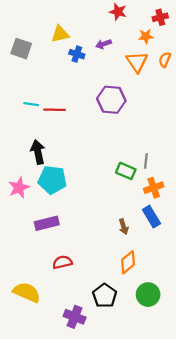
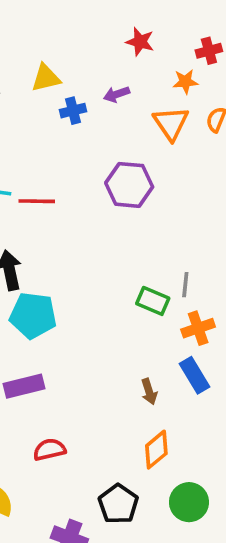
blue cross: (77, 54) -> (73, 111), turned -32

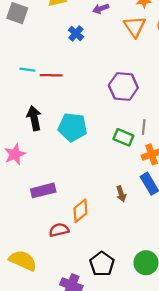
blue cross: (73, 111) -> (76, 33), moved, turned -35
purple hexagon: (129, 185) -> (123, 87), moved
cyan pentagon: (33, 315) -> (73, 127), moved
orange diamond: (156, 450) -> (80, 211), moved

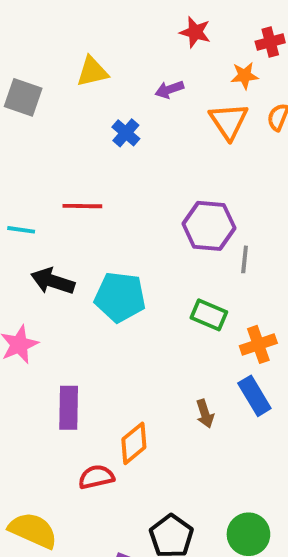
cyan line: (27, 70) -> (21, 230), moved
black arrow: (34, 118) -> (53, 281), turned -60
gray line: (144, 127) -> (245, 259), moved
purple rectangle: (43, 190) -> (69, 408), turned -75

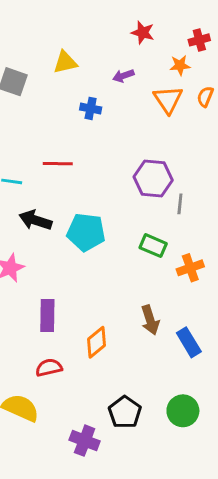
blue cross: (126, 133) -> (91, 108), turned -30
blue rectangle: (254, 396) -> (189, 342), moved
brown arrow: (205, 414) -> (150, 320), size x1.4
red semicircle: (96, 477) -> (49, 368), moved

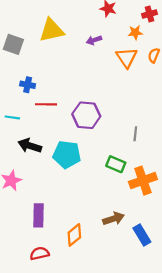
yellow triangle: (65, 62) -> (52, 30), size x1.4
blue cross: (91, 108) -> (28, 85), moved
purple hexagon: (153, 178) -> (86, 115), moved
orange cross: (190, 268) -> (143, 181), size x1.4
brown arrow: (150, 320) -> (114, 219), turned -90

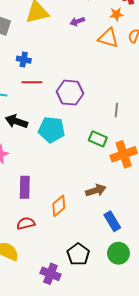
orange triangle: (127, 58) -> (108, 38), turned -40
blue cross: (28, 85) -> (24, 60), moved
blue rectangle: (142, 235) -> (112, 221), moved

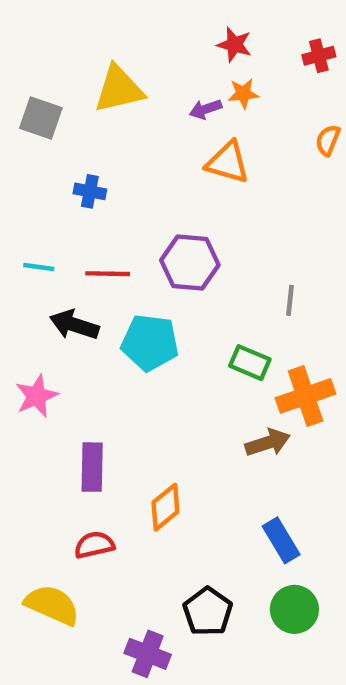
orange star: (116, 14) -> (243, 94), moved
orange triangle: (108, 38) -> (228, 162), moved
red line: (32, 82) -> (108, 274), moved
brown arrow: (96, 190) -> (268, 443), moved

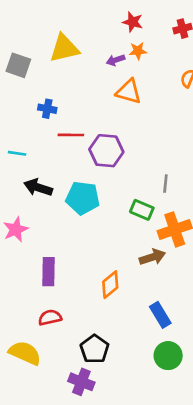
red line: (108, 274) -> (71, 135), moved
gray line: (290, 300) -> (165, 184), moved
orange diamond: (165, 507) -> (110, 285), moved
black pentagon: (208, 612) -> (95, 349), moved

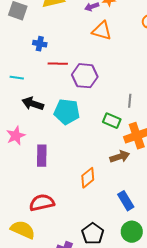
purple rectangle: (49, 272) -> (42, 156), moved
red semicircle: (50, 317) -> (42, 203), size x1.4
black pentagon: (95, 349) -> (93, 234), moved

